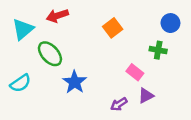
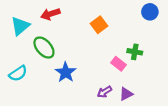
blue circle: (170, 23) -> (150, 12), moved
green cross: (158, 50) -> (135, 52), moved
purple triangle: (146, 96) -> (126, 94), moved

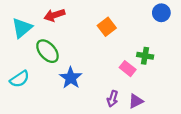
purple arrow: (105, 92) -> (113, 99), turned -40

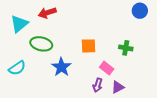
orange square: (107, 27) -> (89, 46), moved, turned 35
green ellipse: (47, 51) -> (41, 44), turned -35
pink rectangle: (128, 69) -> (107, 68), moved

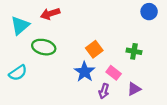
orange square: (89, 46) -> (94, 49), turned -35
blue star: (61, 67) -> (85, 72), moved
purple triangle: (118, 87) -> (134, 89), moved

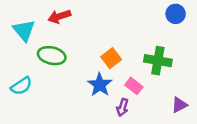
cyan triangle: (20, 26) -> (24, 30), turned -30
green cross: (134, 51) -> (158, 61), size x1.5
purple triangle: (134, 89) -> (179, 105), moved

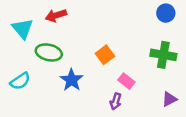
green cross: (158, 61) -> (163, 55), moved
blue star: (100, 85) -> (71, 80), moved

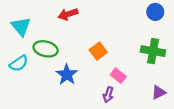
red arrow: (56, 15) -> (68, 14), moved
cyan semicircle: (20, 81) -> (19, 63), moved

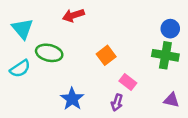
blue circle: (155, 12) -> (170, 29), moved
blue star: (67, 75) -> (72, 99), moved
purple triangle: (159, 92) -> (171, 100), turned 40

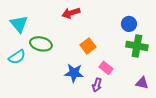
red arrow: (73, 15) -> (71, 13), moved
blue circle: (170, 29) -> (129, 24), moved
blue star: (72, 99) -> (74, 73), moved, turned -30

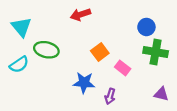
pink rectangle: (106, 68) -> (123, 68), moved

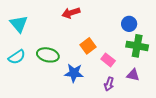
green ellipse: (46, 50) -> (48, 55), moved
purple triangle: (161, 94) -> (133, 75), moved
purple arrow: (110, 96) -> (109, 84), moved

